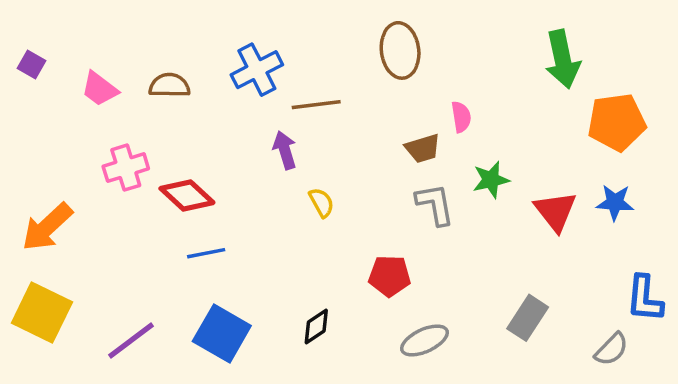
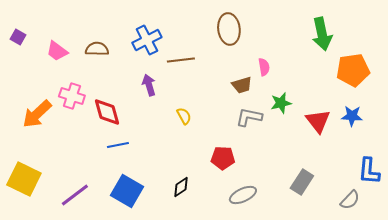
purple arrow: (285, 150) -> (149, 85), moved
pink cross: (126, 168) -> (72, 96), turned 35
red diamond: (187, 195) -> (107, 112), turned 32
gray L-shape: (435, 204) -> (249, 117), turned -68
orange arrow: (47, 227) -> (37, 114), moved

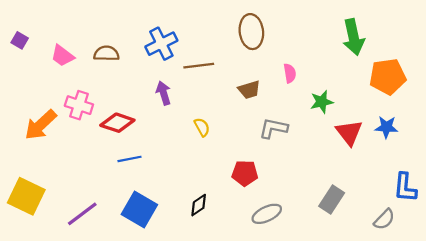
brown trapezoid: (242, 85) -> (249, 90), moved
green star: (281, 103) -> (322, 102), moved
red diamond: (107, 112) -> (117, 123), turned -56

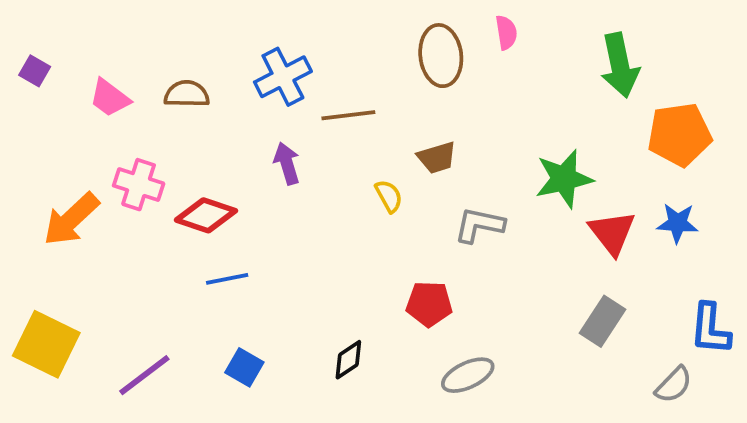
pink semicircle: (290, 73) -> (506, 32), moved
green star: (322, 102) -> (564, 179), size x1.4
yellow semicircle: (202, 127) -> (389, 196), moved
gray rectangle: (332, 200) -> (602, 321), moved
blue square: (139, 209) -> (244, 367), size x0.6

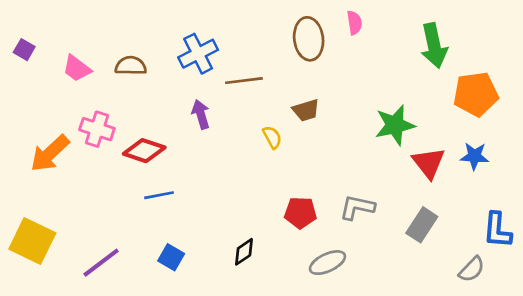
gray L-shape: (479, 225) -> (357, 207), moved

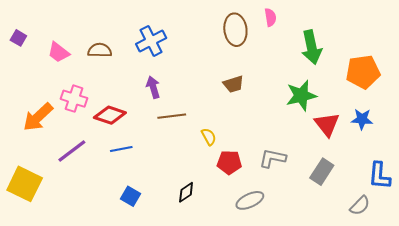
green arrow: (434, 46) -> (312, 47), moved
brown line: (244, 81) -> (172, 116), moved
yellow semicircle: (272, 137) -> (209, 137), moved
purple line: (101, 263) -> (72, 151), moved

